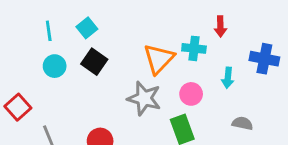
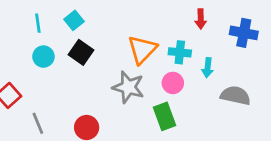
cyan cross: (194, 48) -> (180, 52), moved
blue cross: (264, 59) -> (244, 33), moved
gray semicircle: (242, 123) -> (235, 95), moved, size x1.5

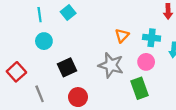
orange triangle: (142, 50) -> (122, 36), size x0.6
black square: (81, 52) -> (67, 67), moved, turned 30

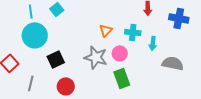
cyan circle: (44, 41) -> (35, 35), size x1.6
pink circle: (146, 62) -> (120, 53), moved
gray line: (40, 94) -> (31, 83), turned 35

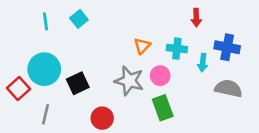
blue cross: (179, 18) -> (227, 47), moved
cyan circle: (35, 35) -> (44, 69), moved
red circle: (66, 86) -> (102, 118), moved

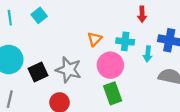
pink circle: (160, 76) -> (110, 65), size x1.5
gray star: (129, 81) -> (69, 70), moved

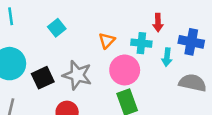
red arrow: (142, 14) -> (158, 23), moved
cyan square: (39, 15) -> (57, 28), moved

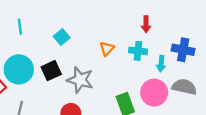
red arrow: (158, 23) -> (146, 24), moved
pink circle: (125, 70) -> (154, 93), moved
black square: (43, 78) -> (51, 71), moved

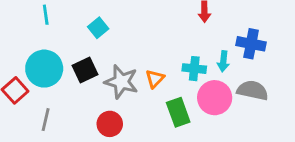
orange triangle: (107, 49) -> (155, 79), moved
cyan cross: (138, 51) -> (194, 69), moved

